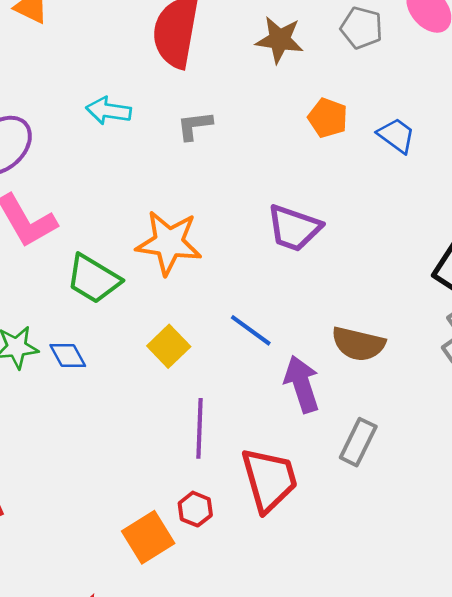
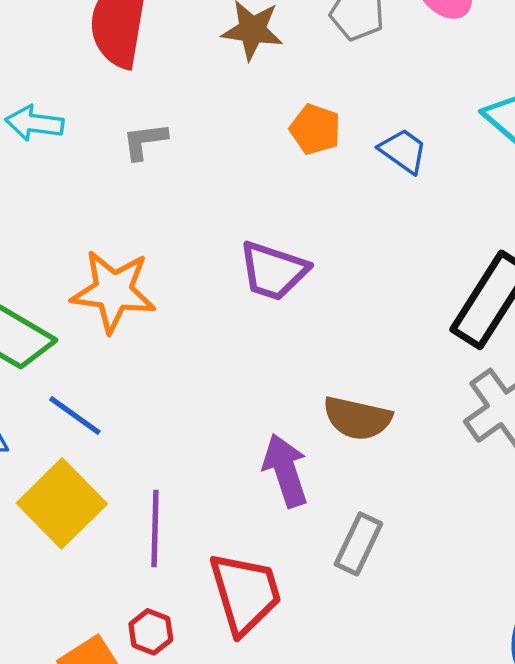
blue line: (251, 330) -> (75, 416), moved
yellow square: (169, 346) -> (62, 503), moved, size x1.6

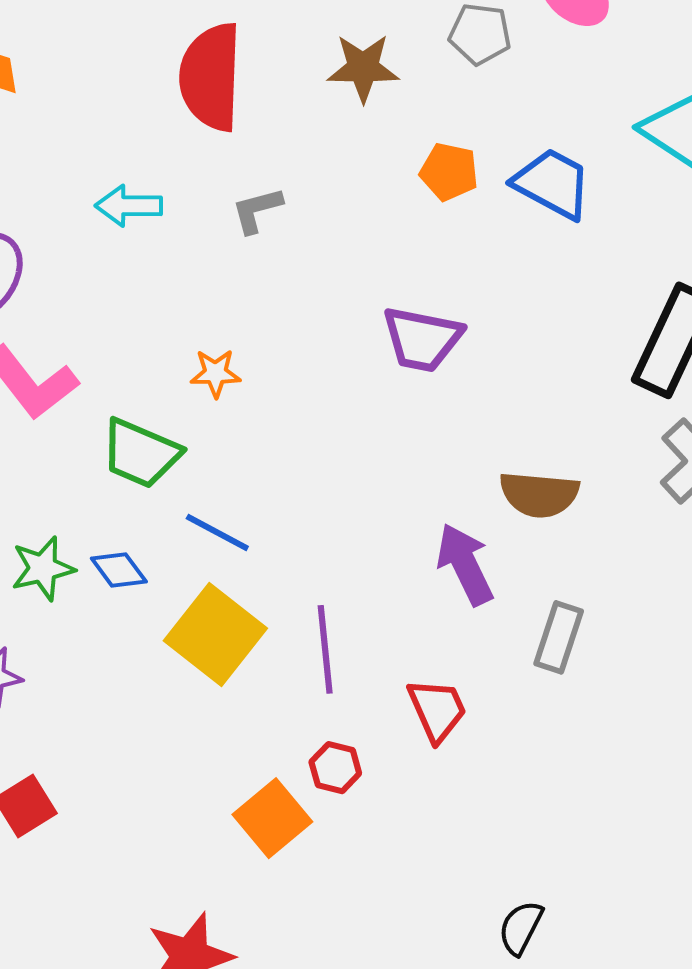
blue trapezoid: (403, 151) -> (552, 184), size x1.4
orange star: (113, 291) -> (215, 373), moved, size x0.5
red trapezoid: (245, 593) -> (437, 710), size x0.7

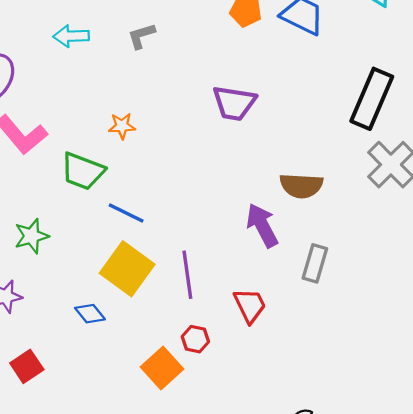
blue diamond: (119, 570) -> (90, 314), moved

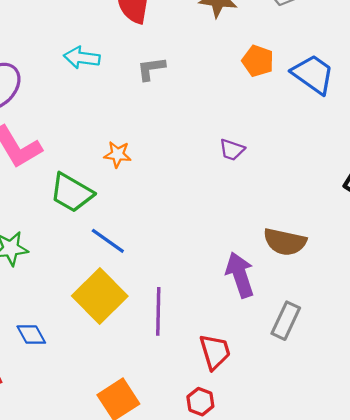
purple trapezoid: (234, 103) -> (232, 150), size x0.6
blue diamond: (90, 314) -> (31, 335), moved
red hexagon: (195, 339) -> (200, 402), moved

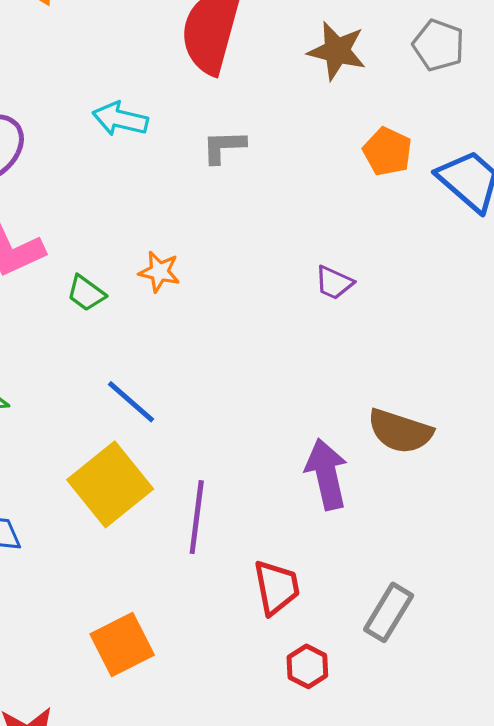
green trapezoid: (72, 193) -> (86, 293), moved, size x0.6
gray rectangle: (286, 321) -> (389, 612), moved
red hexagon: (200, 402) -> (307, 666), moved

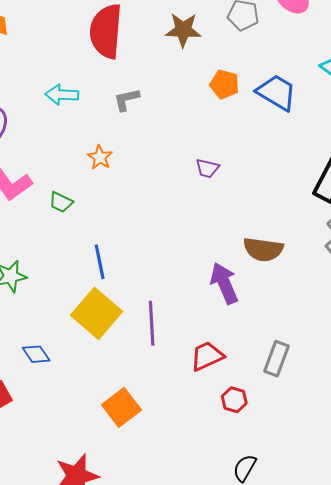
orange star: (159, 272) -> (100, 157), moved, turned 30
blue line: (131, 402) -> (100, 262), turned 48
red trapezoid: (276, 587) -> (207, 356), turned -93

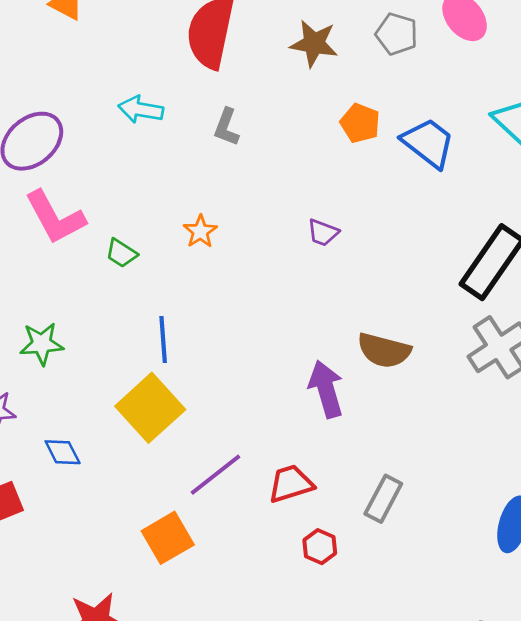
gray L-shape: (127, 100) -> (226, 127), turned -64
orange star: (100, 157) -> (200, 231), moved
purple line: (152, 323) -> (216, 475), moved, turned 48

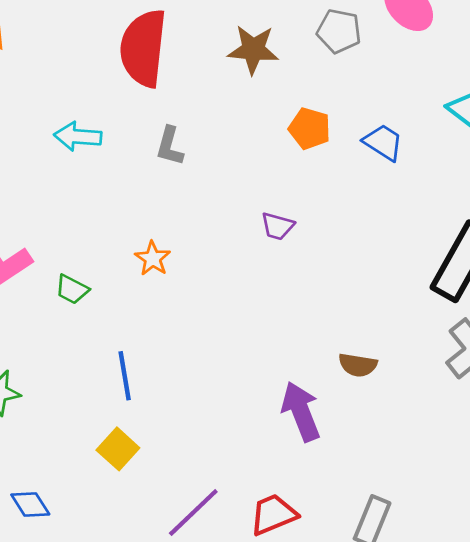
blue trapezoid: (428, 143) -> (383, 142), size x0.7
purple trapezoid: (323, 233) -> (277, 226), moved
brown semicircle: (384, 350) -> (358, 365), size x0.7
yellow square: (150, 408) -> (118, 449), size x0.6

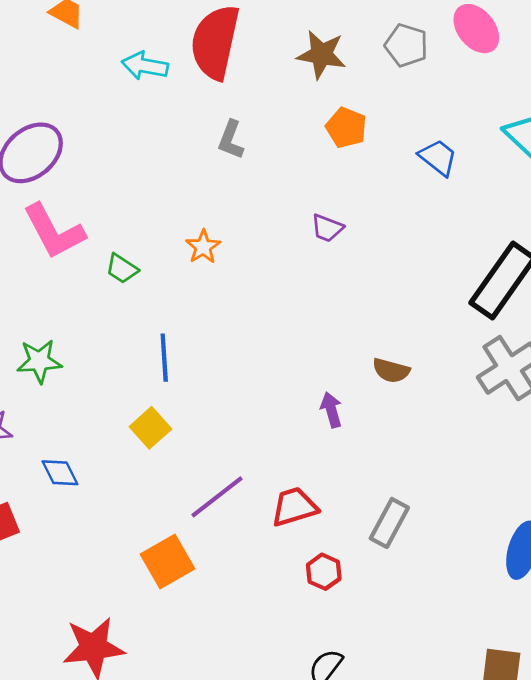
orange pentagon: (310, 129) -> (346, 128), moved
cyan arrow: (78, 136) -> (145, 66), moved
purple arrow: (301, 411) -> (331, 410), size x0.6

